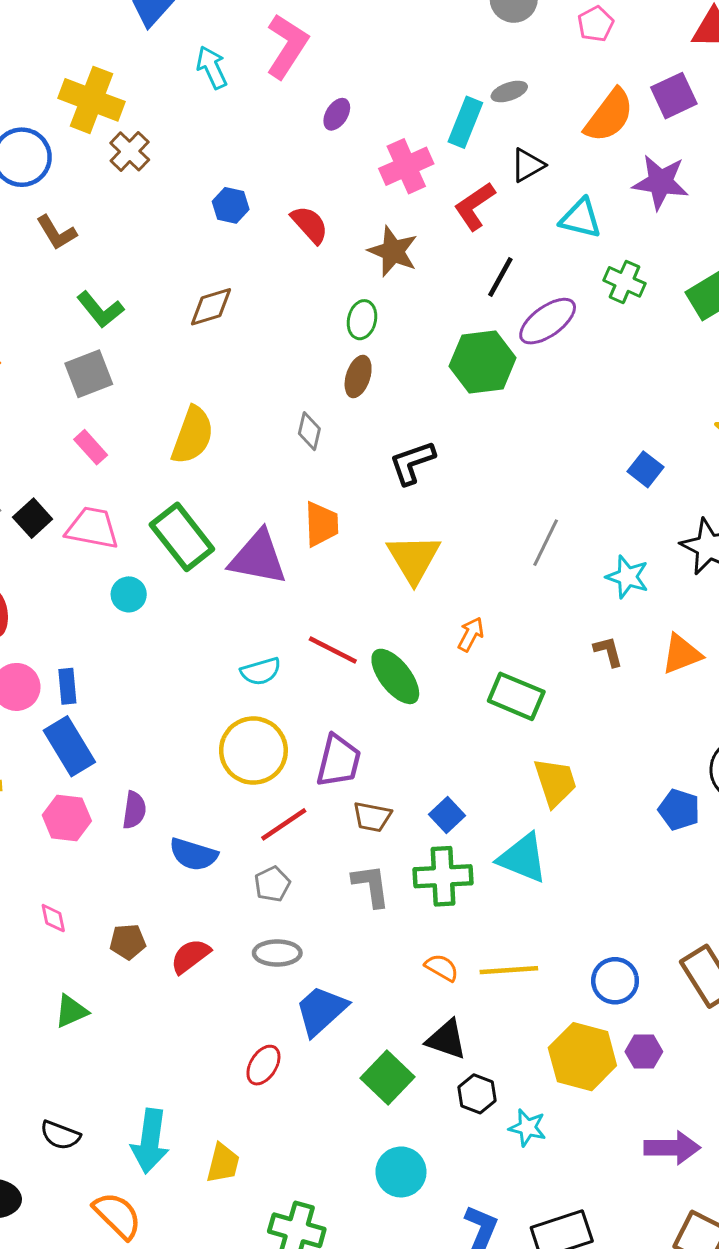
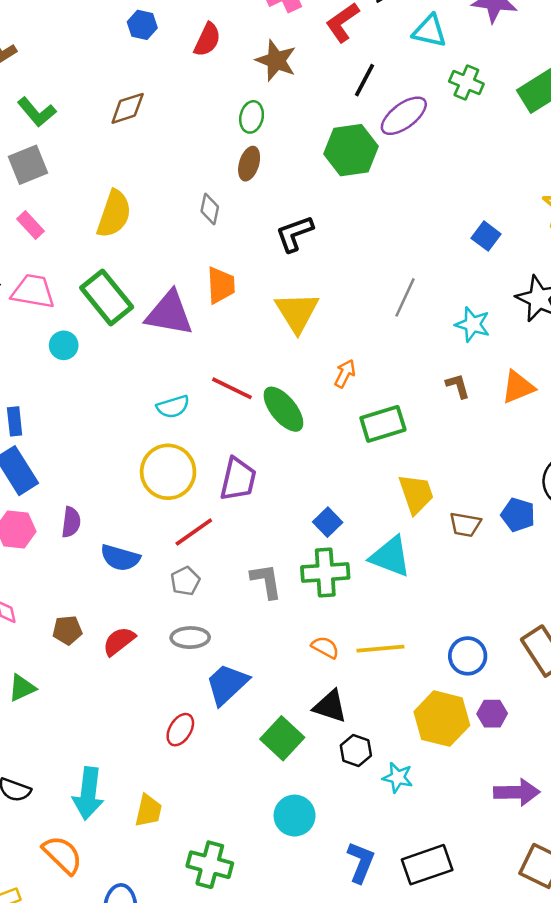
red semicircle: (310, 225) -> (207, 40), turned 68
green rectangle: (516, 696) -> (383, 424), turned -39
brown trapezoid: (372, 817) -> (465, 525), moved

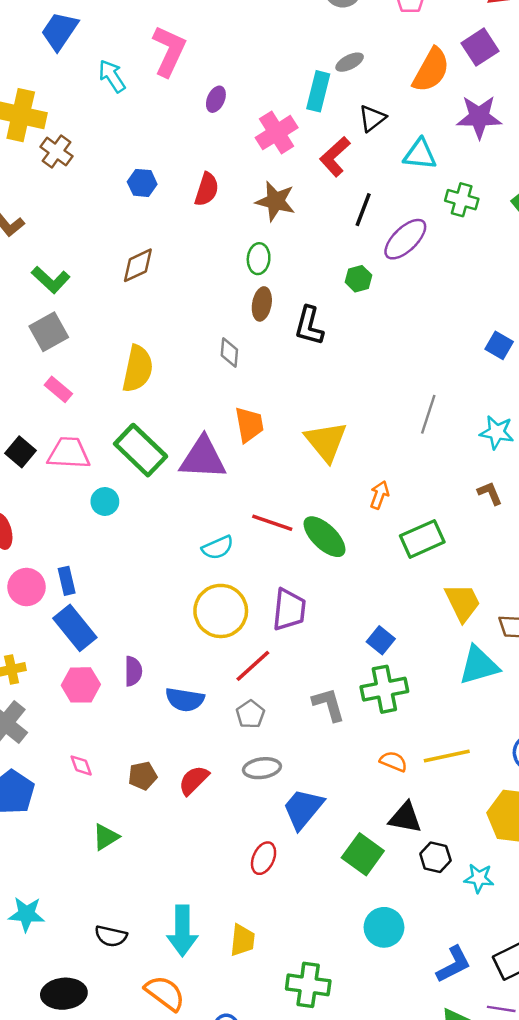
green hexagon: (351, 150) -> (359, 279), size x0.5
black L-shape: (295, 234) -> (309, 326), moved, turned -48
cyan triangle: (390, 557) -> (479, 665), moved, turned -30
blue L-shape: (361, 862) -> (454, 964), turned 48

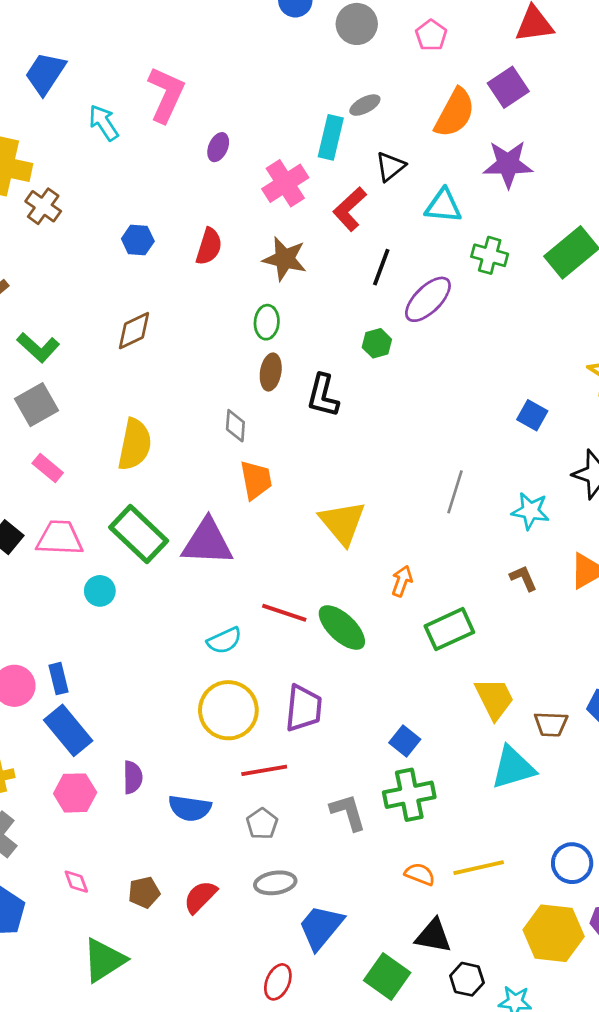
orange trapezoid: (249, 425) -> (256, 480), moved
red line: (253, 666) -> (264, 770), turned 33
green triangle: (106, 837) -> (104, 960), size x1.5

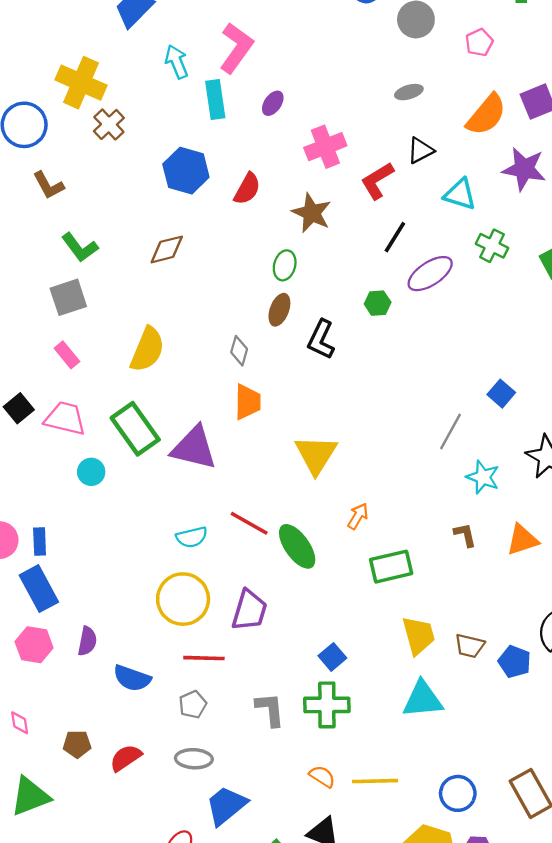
cyan rectangle: (331, 137) -> (215, 100), moved, turned -33
blue hexagon: (138, 240) -> (186, 171), size x1.6
gray line: (455, 492) -> (451, 431), moved
brown trapezoid: (551, 724) -> (470, 646), moved

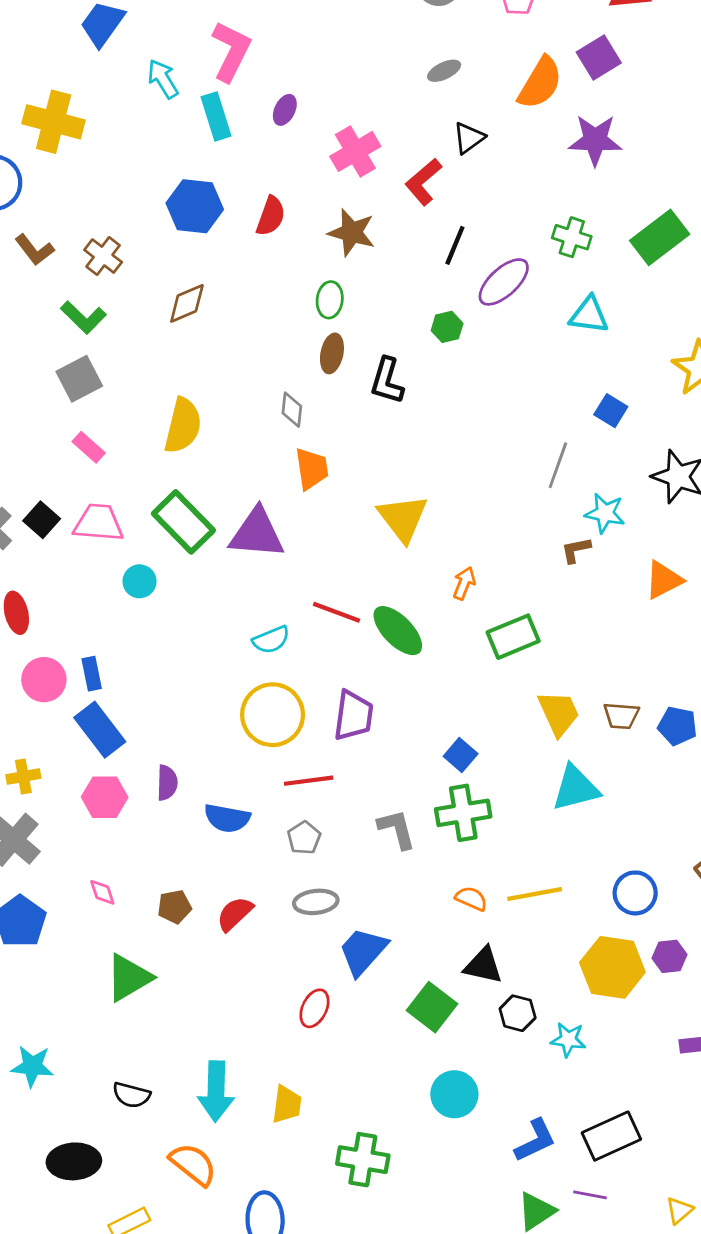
brown cross: (109, 124) -> (103, 256), moved
cyan triangle: (460, 194) -> (589, 315), moved
brown L-shape: (465, 535) -> (576, 550), moved, turned -80

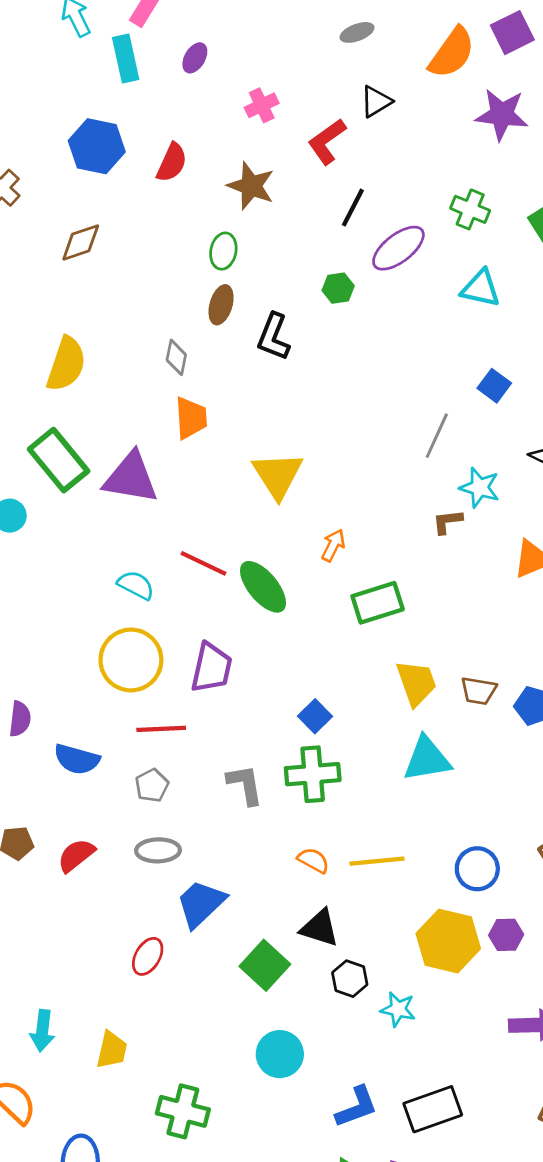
pink cross: (355, 151) -> (262, 105), size x0.7
cyan semicircle: (271, 640) -> (136, 585), turned -135
cyan arrow: (216, 1091) -> (42, 1031), size x0.7

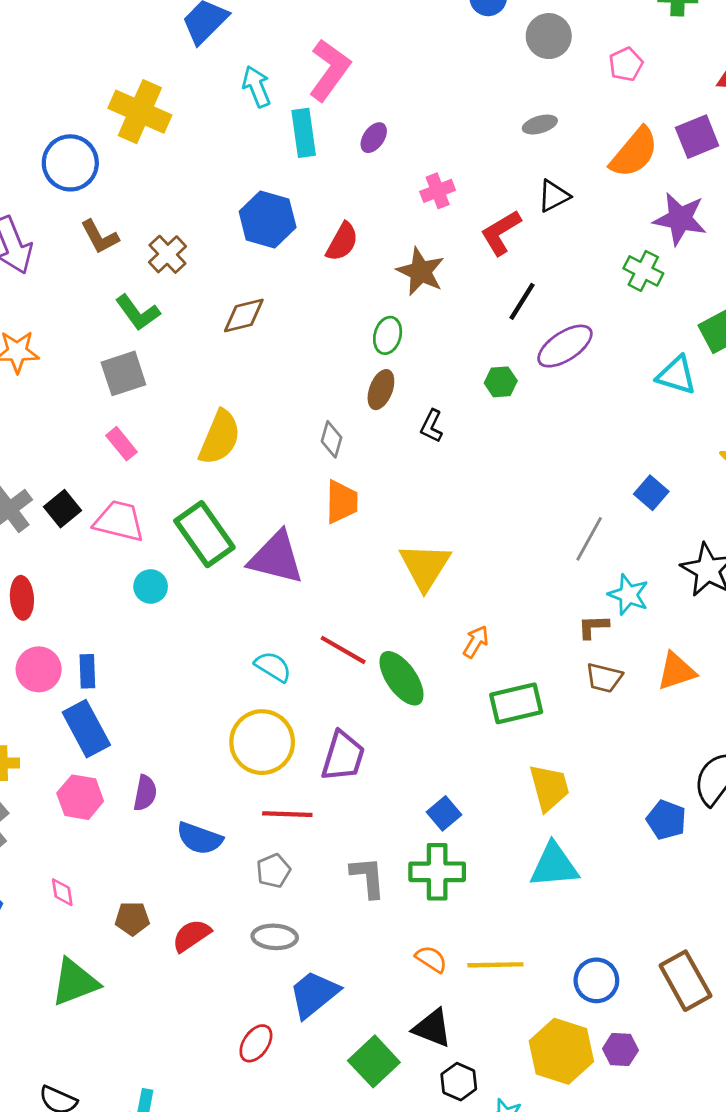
green cross: (470, 209) -> (643, 271), moved
cyan triangle: (481, 288) -> (676, 375), moved
black L-shape: (274, 337) -> (432, 426), size x0.7
brown trapezoid: (479, 691) -> (604, 678), moved

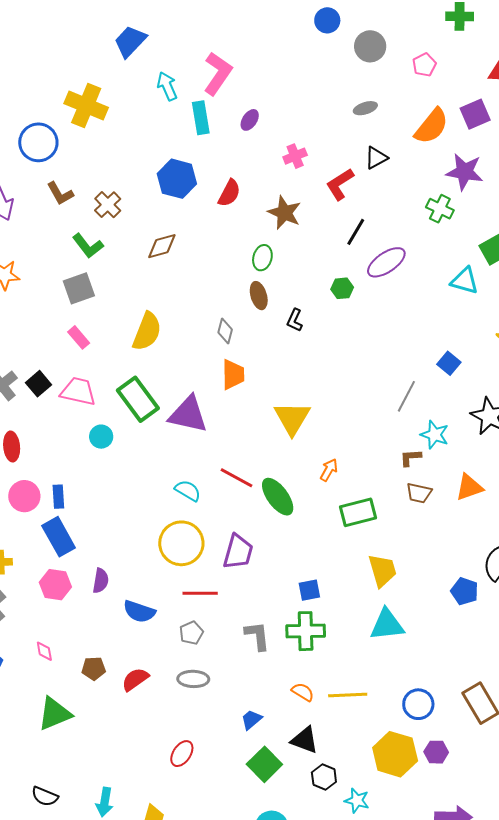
brown ellipse: (381, 390) -> (259, 296), turned -36
blue square: (444, 813) -> (309, 590), turned 30
blue trapezoid: (314, 994) -> (251, 720), moved, size x0.6

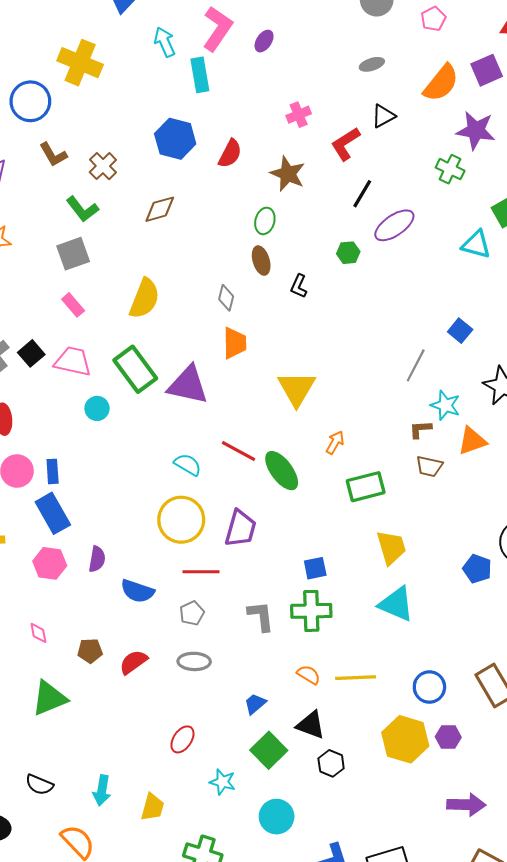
purple ellipse: (250, 120) -> (264, 41), moved
orange triangle: (469, 487) -> (472, 441), moved
cyan triangle: (387, 625) -> (396, 604), turned 30
cyan star: (357, 801) -> (223, 782), moved

